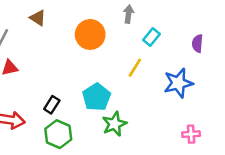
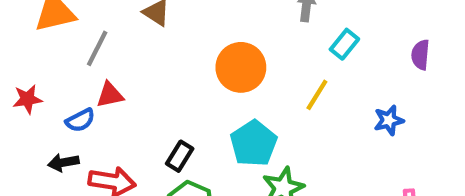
orange circle: (90, 34) -> (241, 67), moved
blue star: (178, 83) -> (389, 120), size x0.6

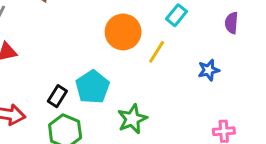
orange circle: (241, 67) -> (123, 32), moved
cyan pentagon: (254, 143) -> (93, 87), moved

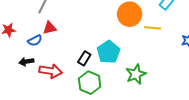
yellow line: (157, 52) -> (153, 28), turned 63

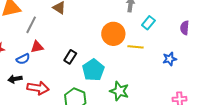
black rectangle: (84, 58) -> (70, 57), moved
green star: (136, 74) -> (119, 91), turned -30

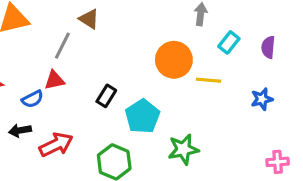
gray line: (31, 25) -> (62, 46), moved
purple semicircle: (185, 28) -> (268, 47), moved
red arrow: (38, 88) -> (56, 145), turned -35
green star: (119, 91) -> (183, 149), turned -30

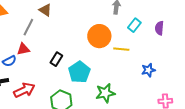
blue star: (262, 99) -> (148, 70), moved

